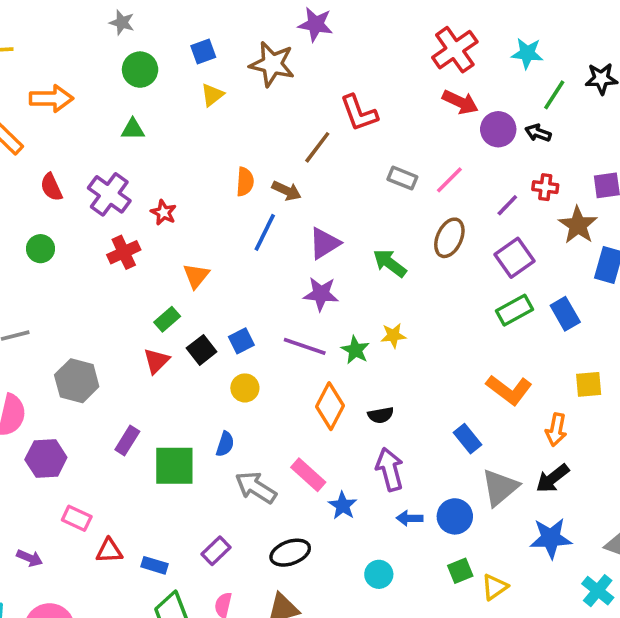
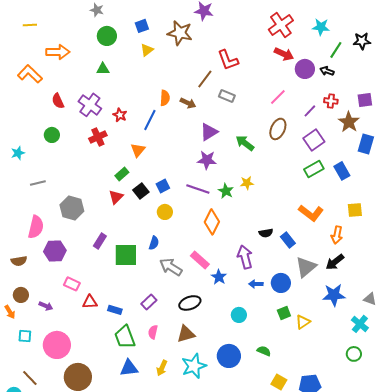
gray rectangle: (402, 178) -> (227, 96), moved
blue line: (265, 232) -> (150, 120), moved
black semicircle: (381, 415) -> (266, 233), moved

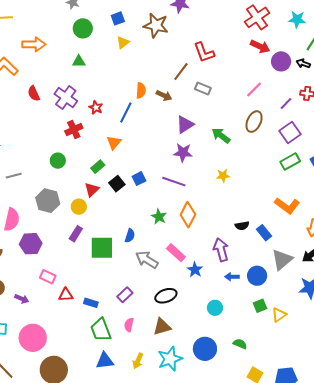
green circle: (52, 135) -> (58, 161), moved
green star: (226, 191) -> (159, 217), moved
yellow circle: (165, 212) -> (79, 207), moved

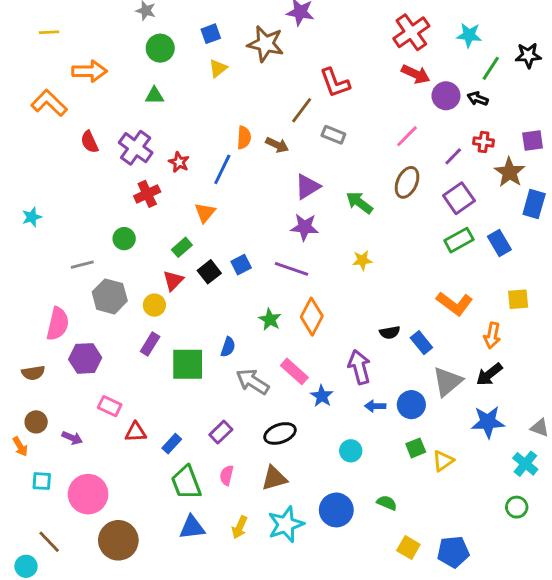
gray line: (14, 176) -> (82, 265), moved
blue rectangle: (91, 303) -> (172, 444), turned -64

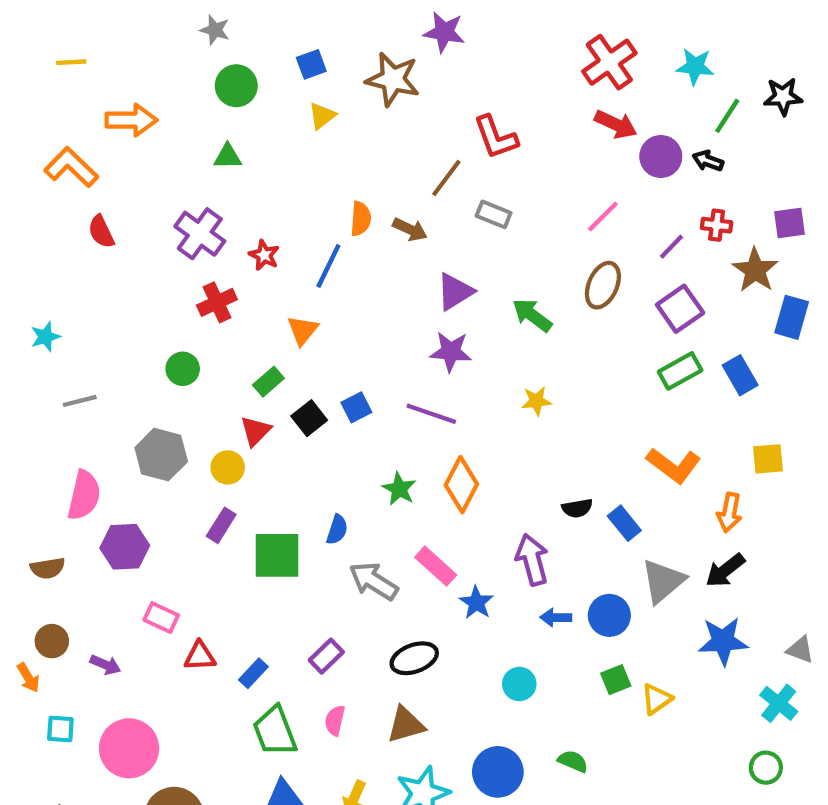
red semicircle: (89, 142) -> (101, 232), moved
gray line: (82, 265) -> (80, 401), moved

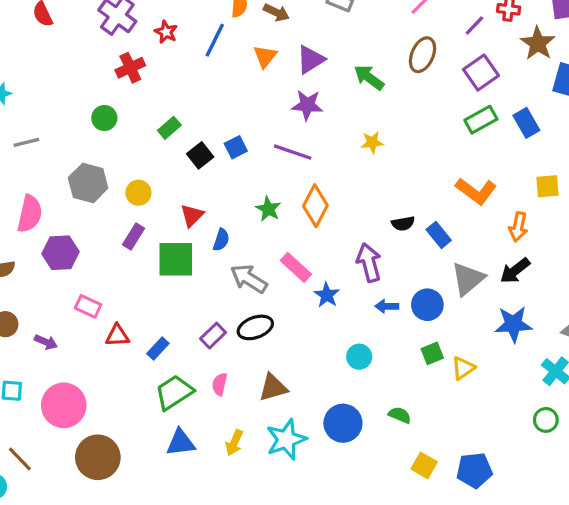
orange triangle: (303, 330) -> (265, 56), moved
red triangle: (256, 431) -> (192, 215), moved
black ellipse: (414, 658) -> (255, 327), moved
green trapezoid: (275, 731) -> (174, 392), turned 78

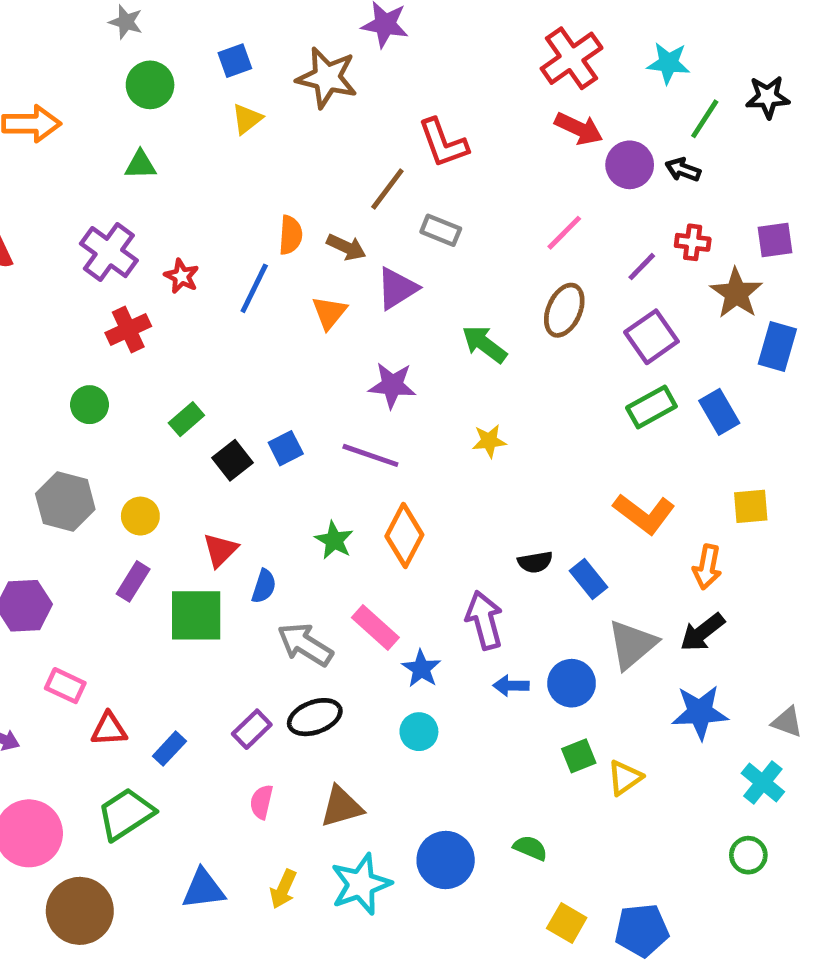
purple triangle: (310, 60) -> (397, 288), moved
cyan circle: (359, 357) -> (419, 732), moved
green trapezoid: (174, 392) -> (126, 814), moved

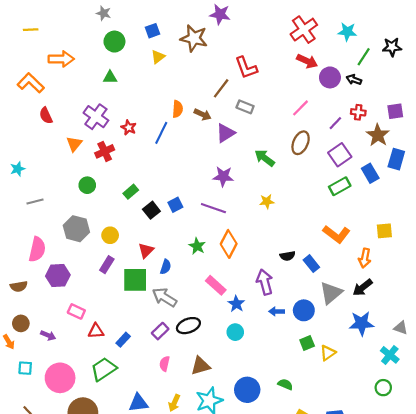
orange triangle: (329, 313) -> (74, 144), moved
blue rectangle: (719, 412) -> (370, 173), moved
gray arrow: (305, 644) -> (165, 297), moved

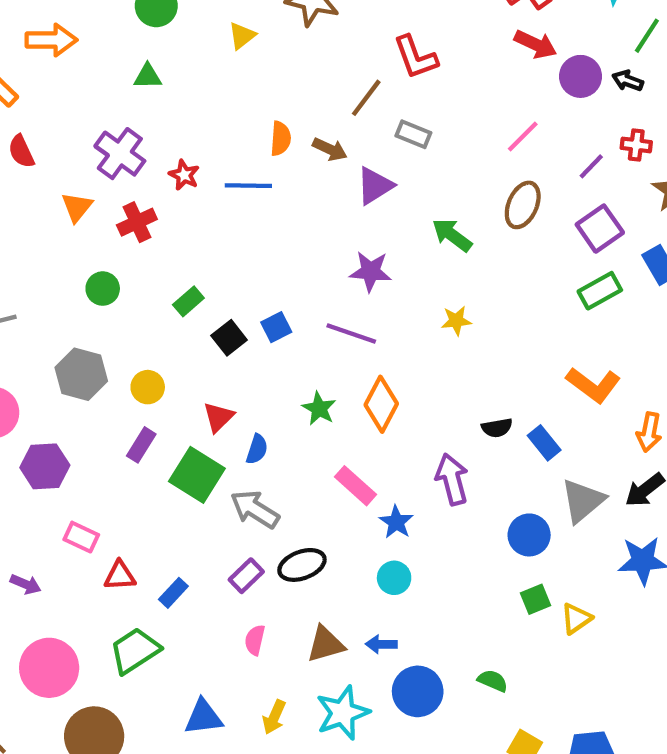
blue line: (161, 133) -> (248, 186), turned 65
green square: (135, 280) -> (197, 475), turned 32
blue arrow: (277, 311) -> (381, 644), moved

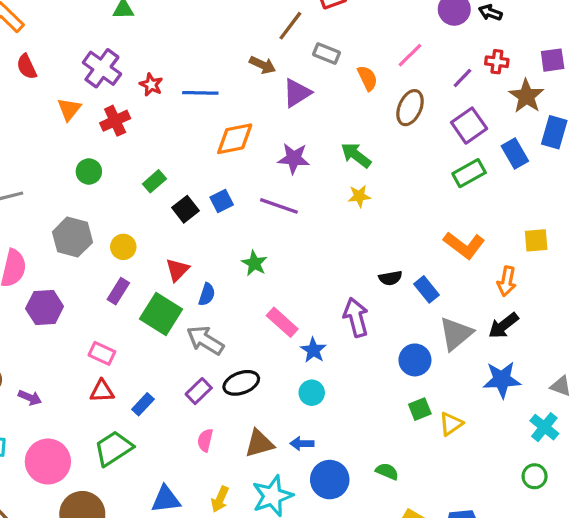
orange semicircle: (281, 139) -> (367, 78), moved, turned -30
green arrow: (452, 235) -> (356, 155), moved
orange diamond: (381, 404) -> (235, 139), moved, turned 51
pink rectangle: (81, 537) -> (102, 353), moved

